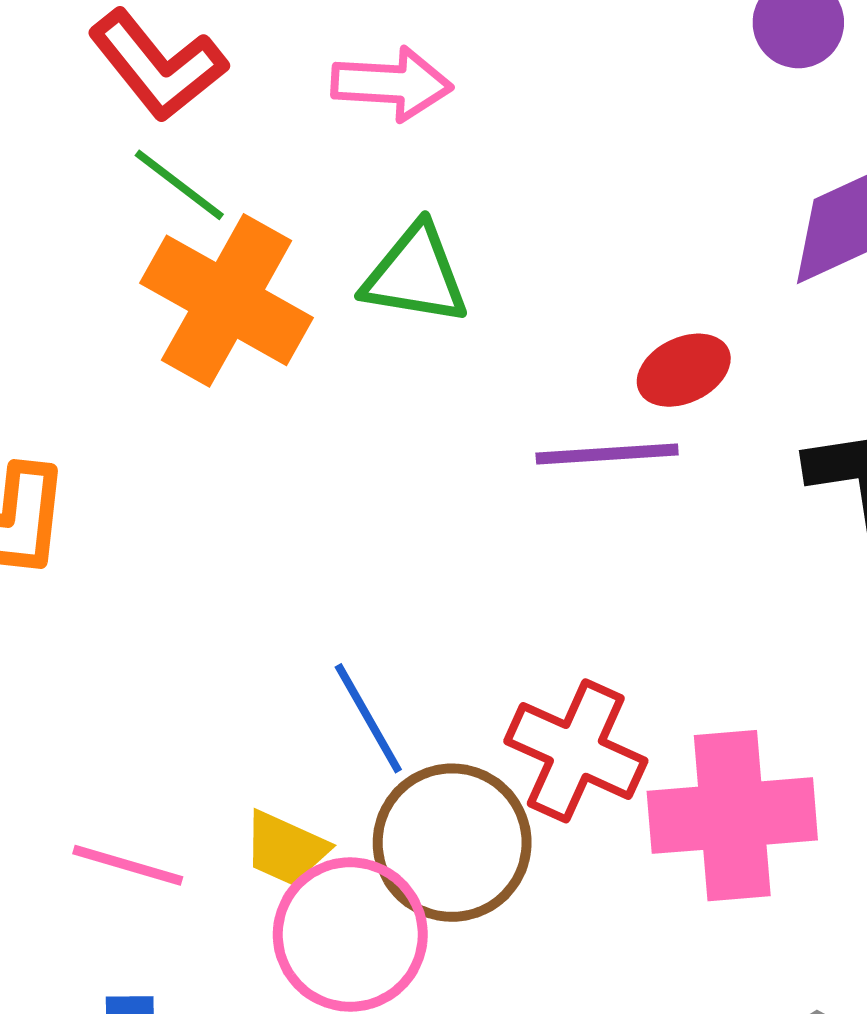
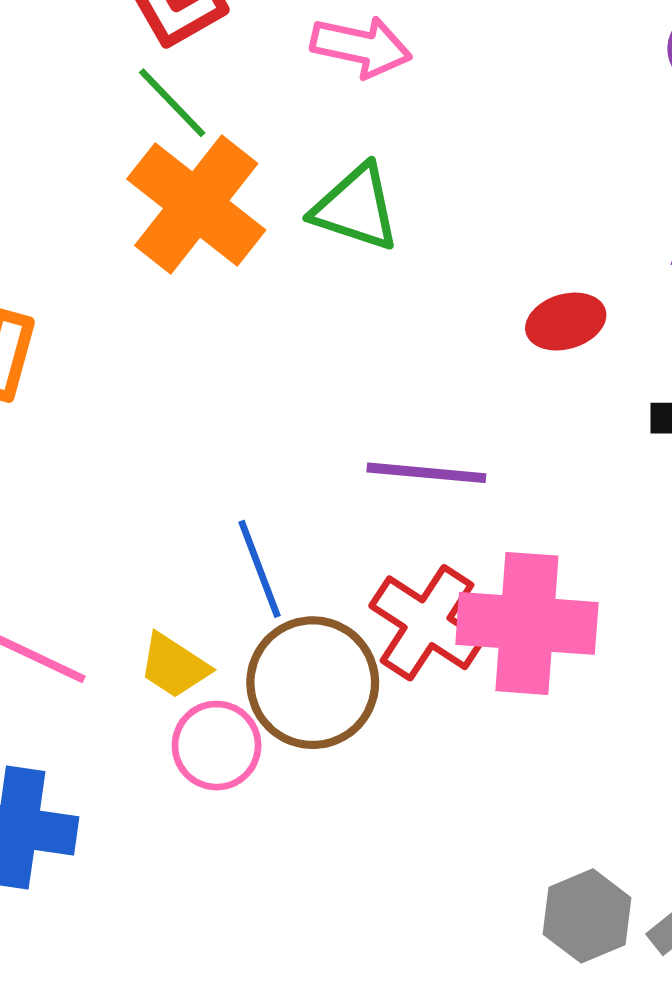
purple line: (607, 454) -> (426, 473), moved
pink cross: (732, 816) -> (527, 623), moved
pink circle: (350, 935) -> (217, 746), size x0.7

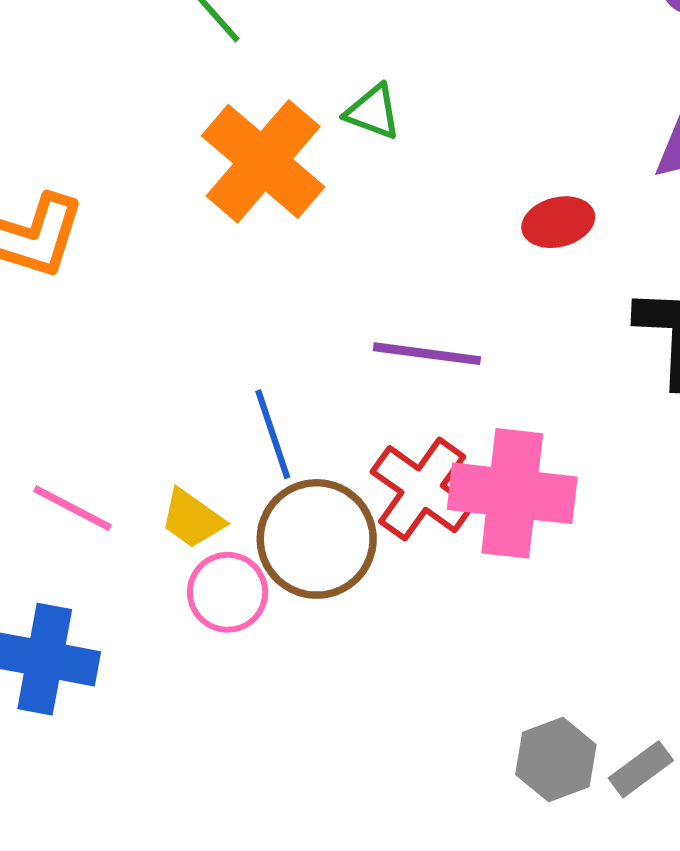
orange cross: (196, 204) -> (263, 161), moved
green triangle: (356, 208) -> (373, 112), size x0.7

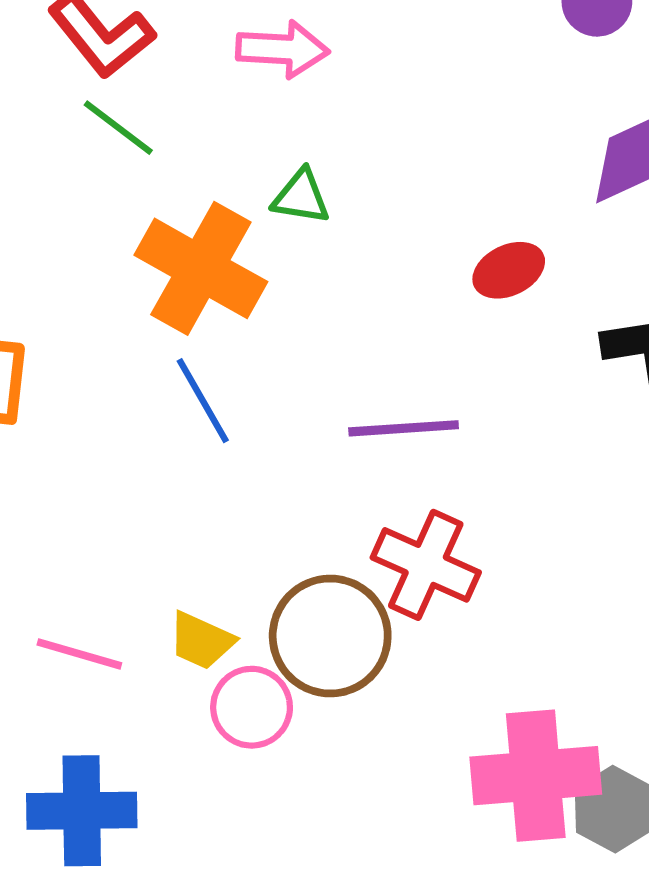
blue line: (273, 434) -> (203, 401), moved
pink cross: (512, 493) -> (536, 776), moved

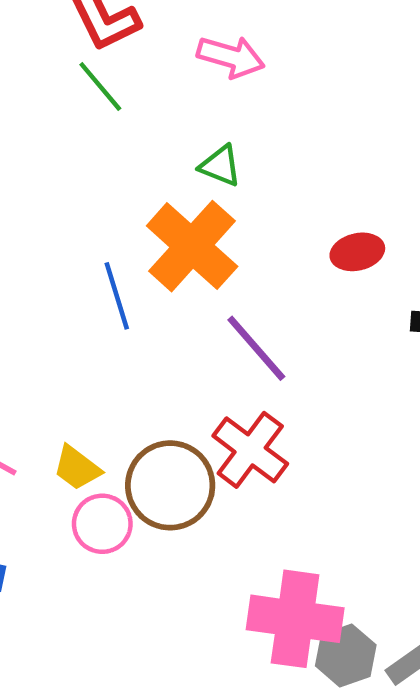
orange cross: (201, 268) -> (192, 246), moved
purple line: (404, 428) -> (256, 348), turned 40

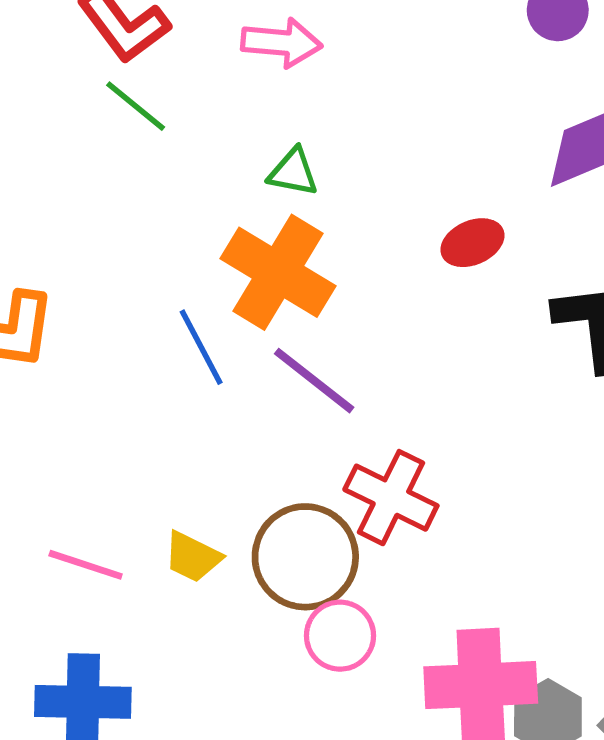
purple line: (256, 348) -> (314, 381), moved
pink circle: (102, 524) -> (340, 636), moved

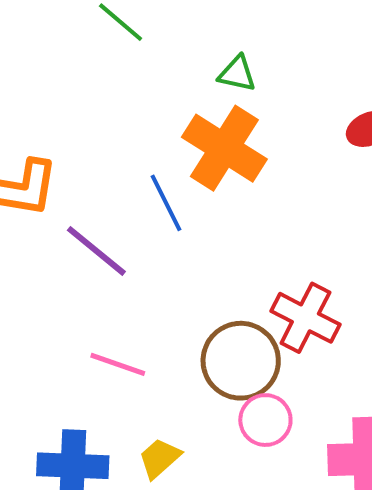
purple line: (314, 381) -> (96, 251), moved
yellow trapezoid: (193, 557) -> (160, 458), moved, turned 111
pink line: (86, 565) -> (118, 364), moved

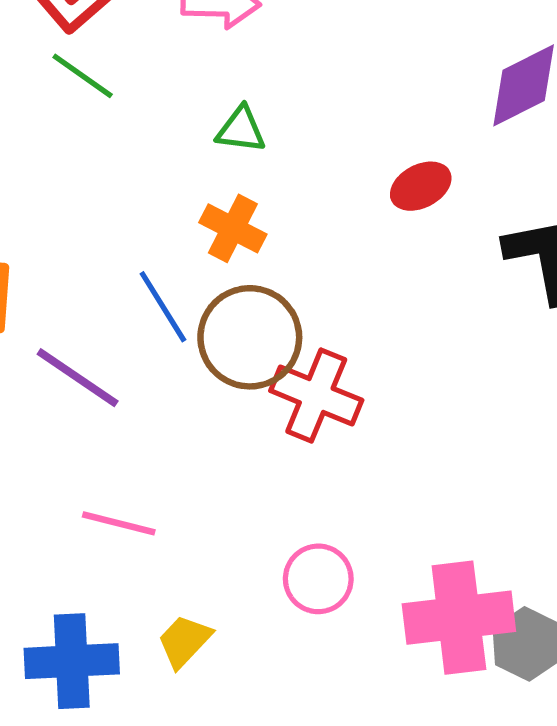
orange cross: (224, 148) -> (233, 228), size x0.6
red cross: (305, 318) -> (316, 395), moved
brown circle: (241, 361) -> (250, 337), moved

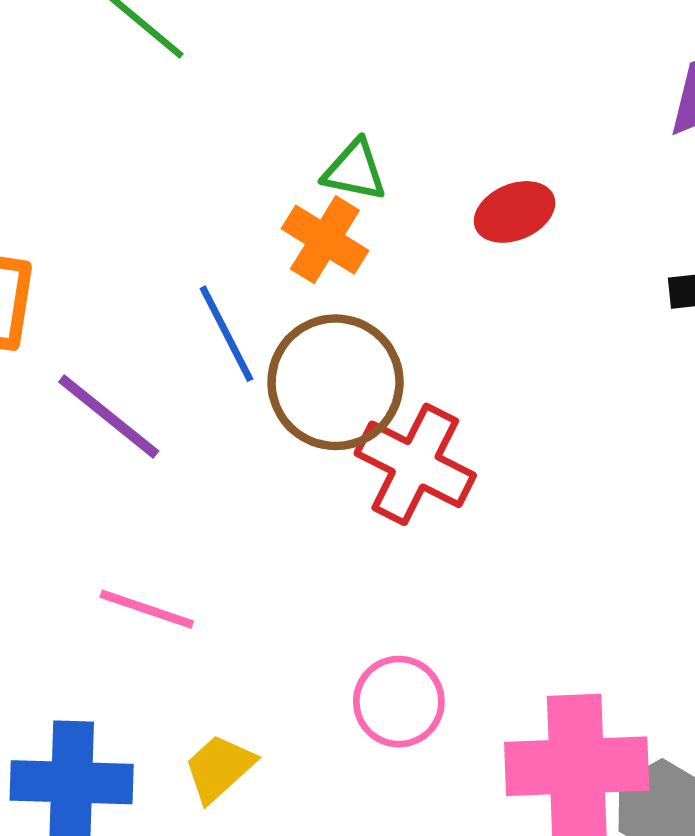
green triangle: (241, 130) -> (355, 170), moved
red ellipse: (421, 186) -> (515, 212), moved

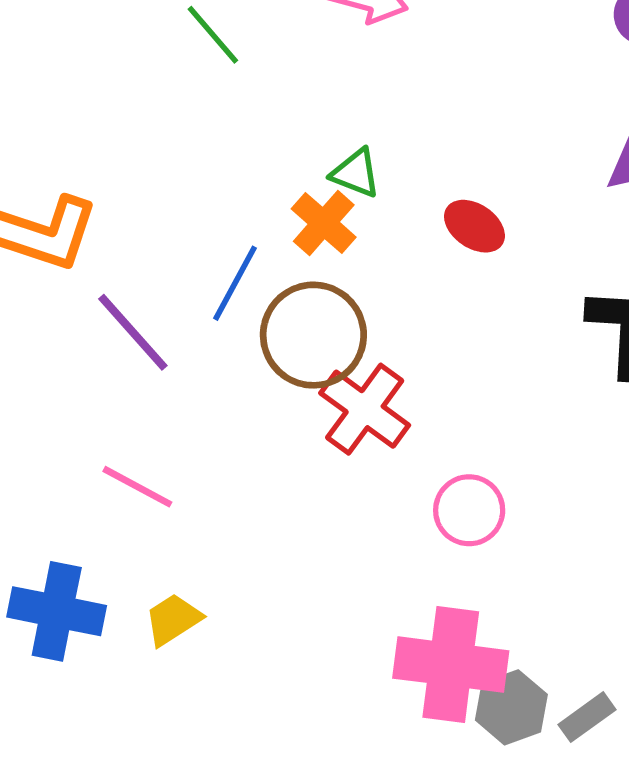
red ellipse: (515, 212) -> (474, 226), turned 48
blue line: (226, 334) -> (235, 283), turned 46
pink circle: (399, 702) -> (469, 510), moved

